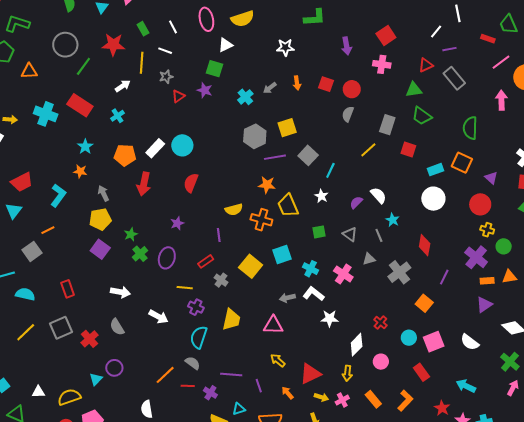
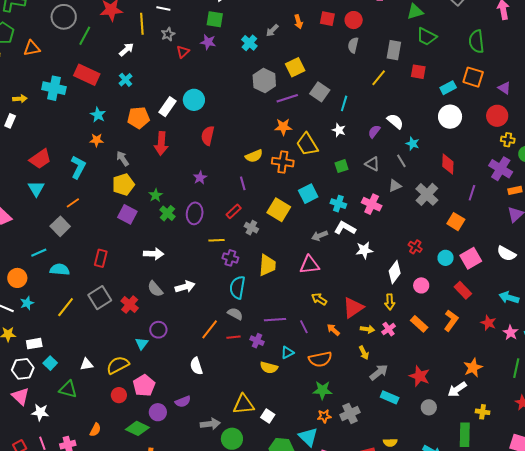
red rectangle: (68, 289) -> (101, 258), turned 42
white arrow: (158, 317) -> (185, 287), moved, turned -36

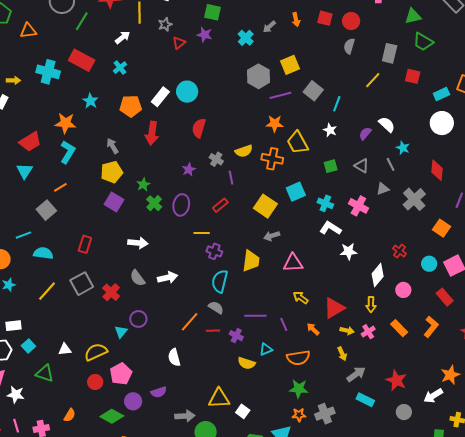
orange star: (97, 140) -> (65, 123), moved, size x1.5
gray cross: (251, 228) -> (216, 159), moved
gray arrow: (320, 236) -> (272, 236), moved

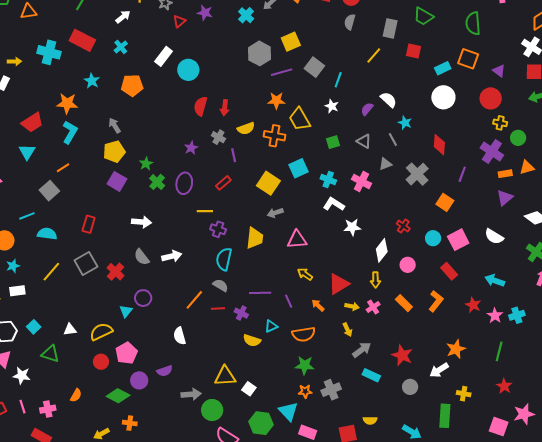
white rectangle: (160, 97) -> (163, 56), moved
red arrow: (152, 133) -> (225, 108), moved, size x0.7
white rectangle: (14, 326) -> (17, 291), moved

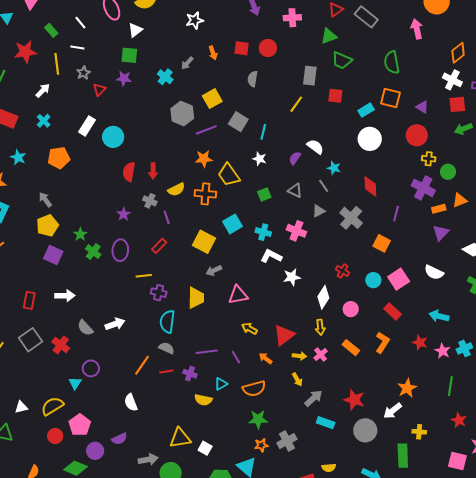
gray semicircle: (350, 22) -> (253, 79), moved
white arrow: (142, 222) -> (65, 296), moved
gray circle: (410, 387) -> (365, 430), size x1.5

